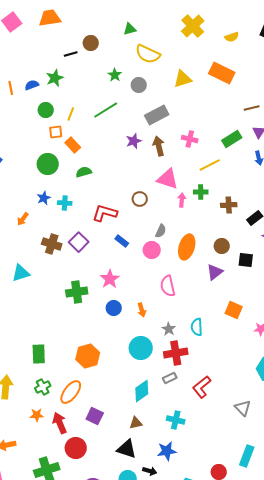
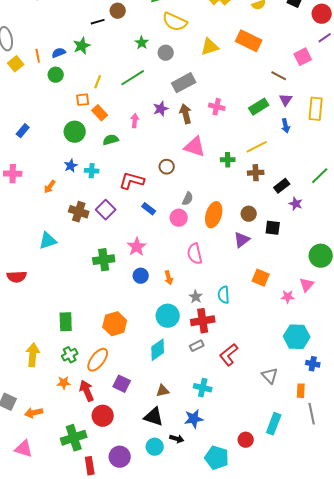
brown line: (252, 108) -> (279, 76), turned 42
green circle: (46, 110) -> (56, 75), moved
yellow line: (210, 165) -> (257, 147), moved
pink arrow: (182, 200) -> (135, 121), moved
cyan diamond: (142, 391) -> (158, 350), moved

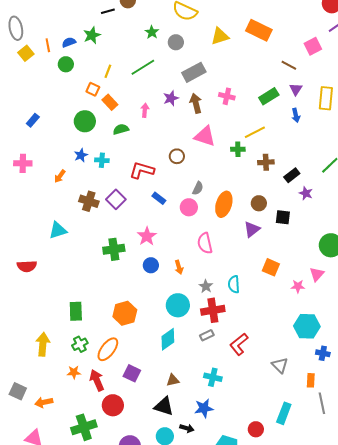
orange square: (83, 100) -> (93, 89), turned 32
yellow line: (257, 147) -> (255, 132), moved

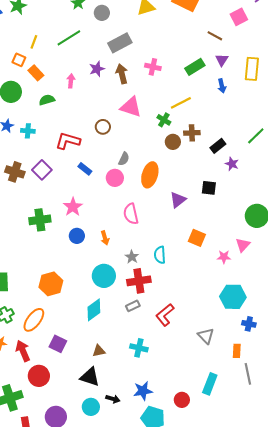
green cross: (238, 149) -> (164, 120), turned 32
brown circle: (259, 203) -> (173, 142), moved
blue star: (204, 408) -> (143, 391), moved

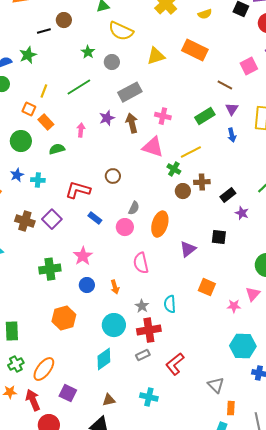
pink triangle: (131, 107) -> (153, 147), moved
orange hexagon: (51, 284) -> (64, 318), moved
orange rectangle: (237, 351) -> (231, 408), moved

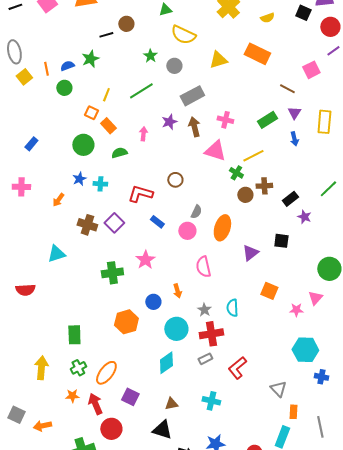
blue circle: (87, 285) -> (153, 302), moved

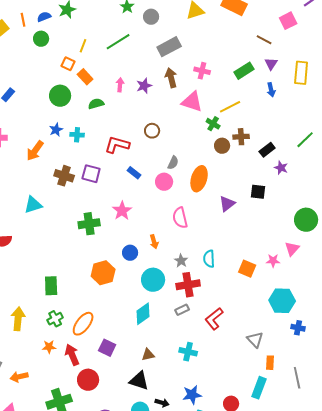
purple star: (169, 122) -> (144, 86), moved
orange arrow: (58, 200) -> (35, 151), size x1.5
purple square: (114, 223) -> (91, 174), turned -30
orange square: (269, 291) -> (247, 269), moved

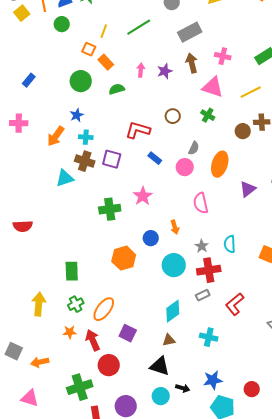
green cross: (213, 124) -> (208, 115), moved
cyan cross: (77, 135) -> (86, 137), moved
cyan triangle: (33, 205) -> (65, 178), moved
cyan diamond: (143, 314) -> (173, 311), moved

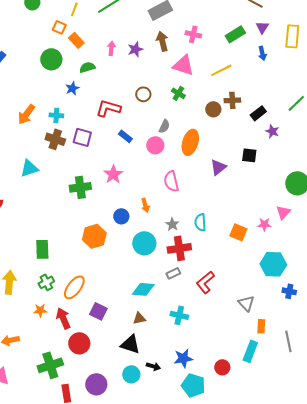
blue star: (77, 115) -> (72, 88), moved
cyan triangle: (65, 178) -> (29, 168), moved
cyan diamond: (173, 311) -> (143, 289), turned 40

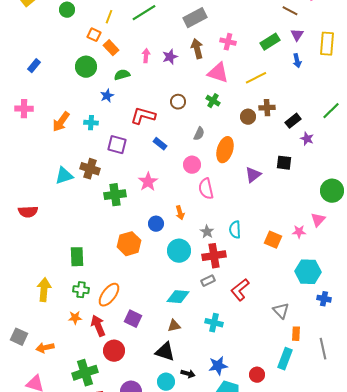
brown cross: (55, 139) -> (90, 169), moved
pink circle: (155, 145) -> (192, 165), moved
green cross: (46, 282) -> (81, 290), turned 35

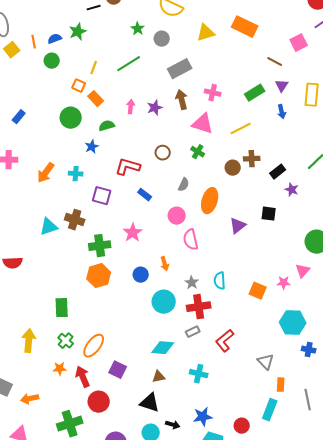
orange hexagon: (129, 244) -> (99, 276), moved
green cross: (81, 290) -> (66, 341), turned 35

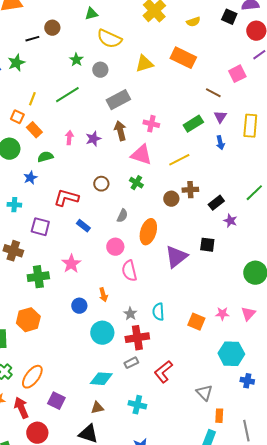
purple triangle: (238, 226) -> (176, 257), size x1.4
pink triangle: (303, 271) -> (248, 314), moved
orange hexagon: (99, 276) -> (28, 320), moved

